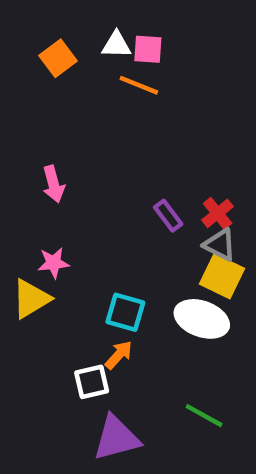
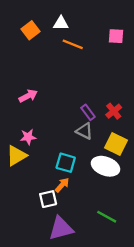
pink square: (148, 49) -> (116, 36), moved
pink arrow: (53, 184) -> (28, 96), turned -102
gray triangle: (220, 245) -> (84, 131), moved

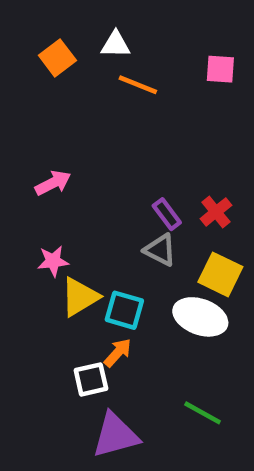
yellow triangle: (16, 156) -> (80, 297), moved

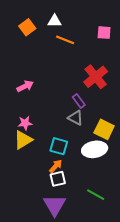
red cross: (216, 212) -> (96, 77), moved, size x1.6
yellow triangle: (80, 297) -> (23, 140), moved
white ellipse: (200, 317) -> (95, 149), turned -30
white square: (91, 379) -> (58, 179), moved
purple triangle: (115, 435) -> (55, 205), turned -45

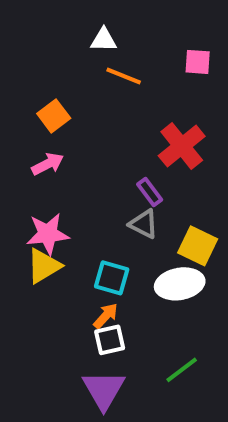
orange square: (27, 27) -> (54, 116), moved
pink star: (25, 123) -> (48, 234), size x1.5
green line: (96, 195) -> (182, 370), turned -66

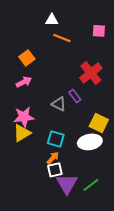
gray triangle: (144, 224) -> (59, 104), moved
purple triangle: (104, 390) -> (67, 184), moved

